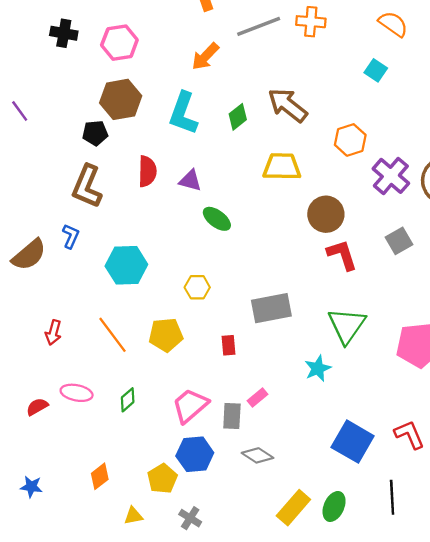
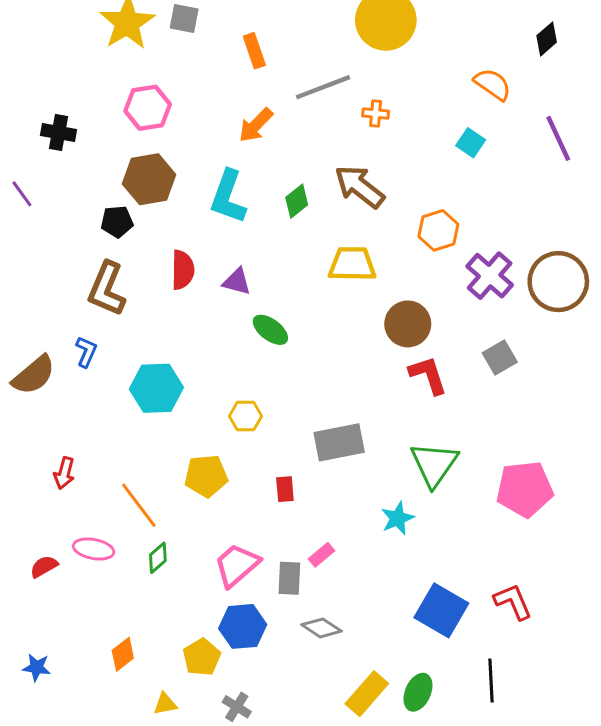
orange cross: (311, 22) -> (376, 113), moved, size x0.7
black cross: (64, 33) -> (58, 132), moved
orange line: (112, 335) -> (139, 505), moved

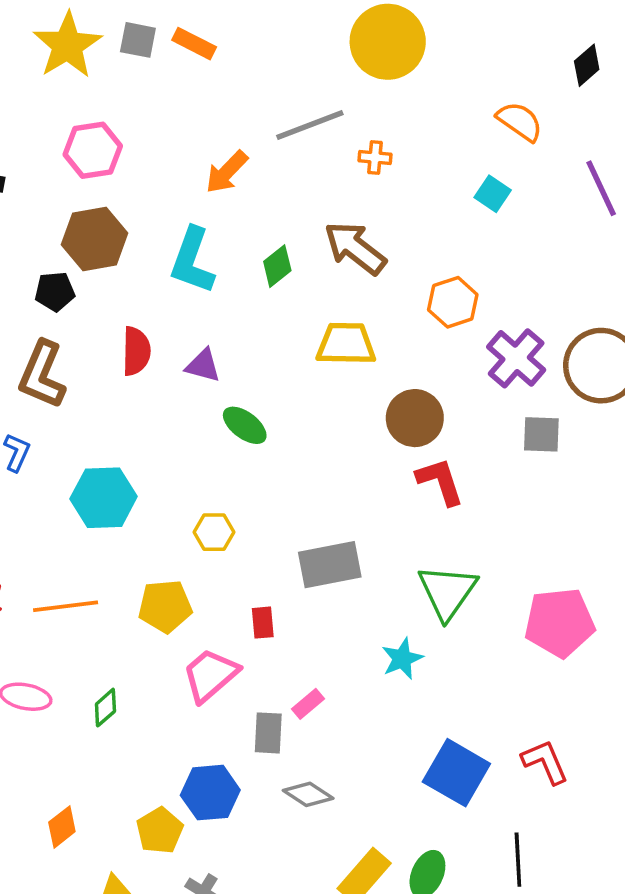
orange rectangle: (254, 51) -> (194, 44), moved, turned -44
gray square: (500, 358) -> (541, 434), moved, turned 32
orange line: (139, 505) -> (66, 606), moved, turned -60
pink trapezoid: (237, 565) -> (210, 675), moved

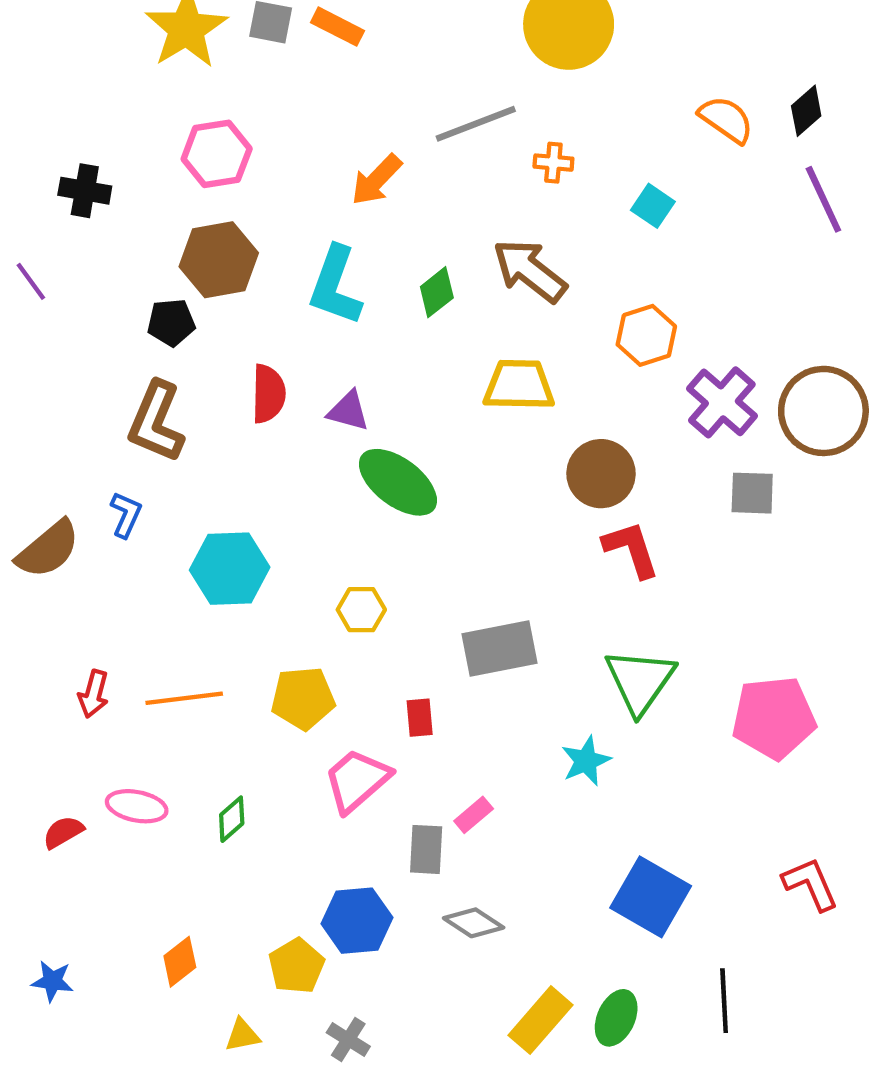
black diamond: (587, 65) -> (806, 111), moved
cyan square: (493, 194) -> (653, 206), moved
green ellipse: (245, 425) -> (398, 482), size x1.5
red L-shape: (545, 762) -> (810, 884), moved

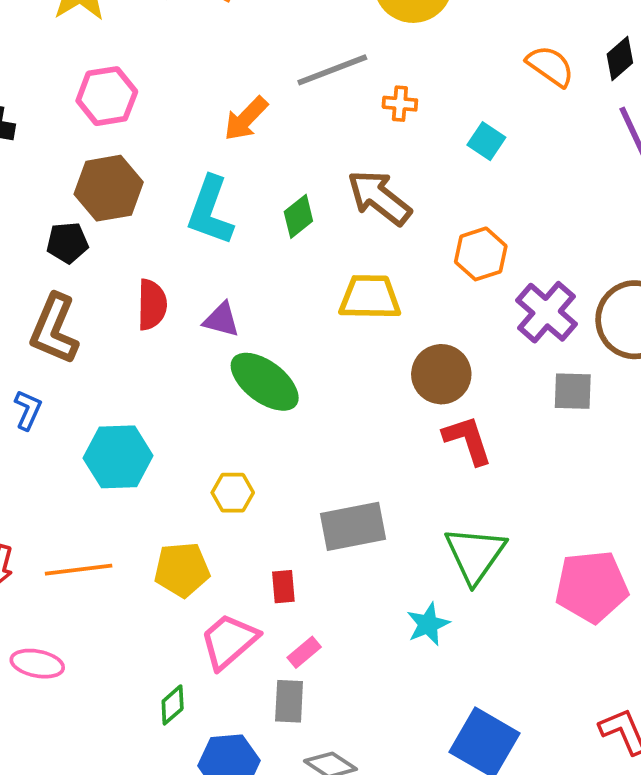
pink rectangle: (474, 815) -> (304, 652), moved
green diamond: (232, 819) -> (173, 705), moved

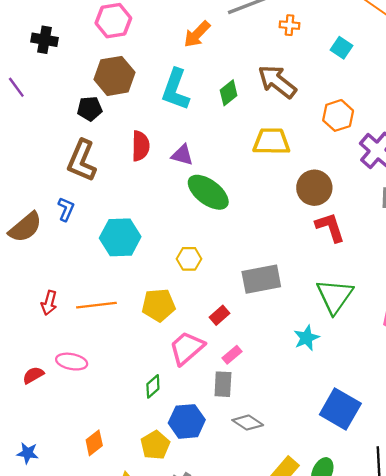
red rectangle: (283, 587) -> (220, 315), turned 54

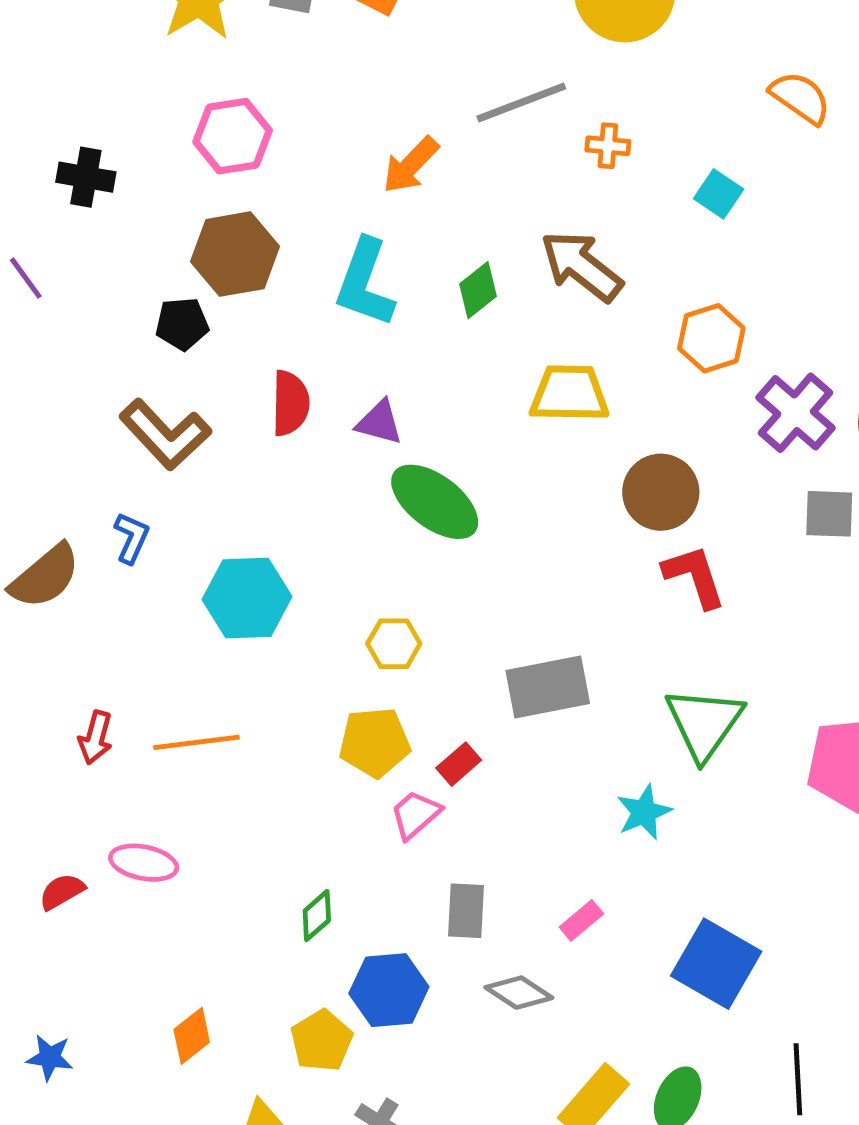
brown L-shape: (82, 161) -> (165, 434), turned -66
yellow pentagon: (159, 305) -> (375, 742), moved
pink trapezoid: (187, 348) -> (415, 815), moved, size x0.7
pink rectangle: (232, 355) -> (581, 920), moved

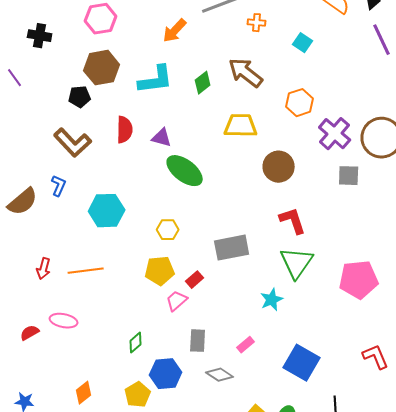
cyan L-shape: (365, 283) -> (156, 80), turned -117
red L-shape: (694, 576) -> (293, 221), moved

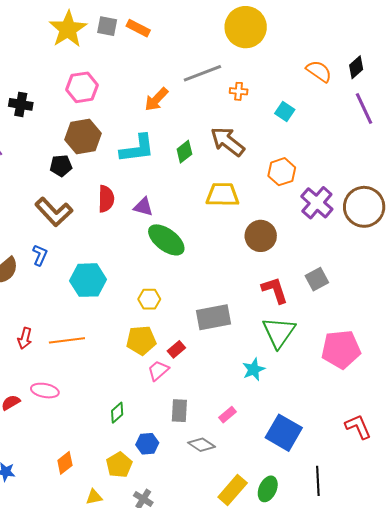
gray square: (349, 176) -> (317, 279), moved, turned -30
blue hexagon: (166, 374) -> (147, 444), size x0.7

